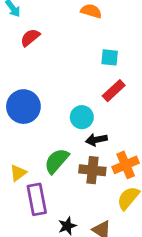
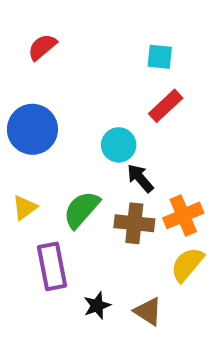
red semicircle: (30, 38) -> (42, 47), moved
black arrow: (96, 140) -> (140, 178), turned 60
yellow triangle: (18, 173) -> (25, 208), moved

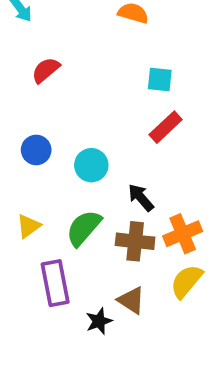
blue circle: (32, 129) -> (36, 150), size x0.6
cyan circle: (119, 145) -> (91, 165), moved
brown triangle: (148, 311) -> (131, 300), moved

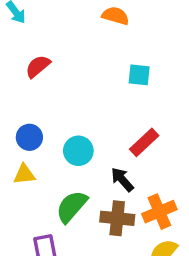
red rectangle: (166, 127) -> (144, 142), moved
yellow triangle: (29, 226) -> (24, 174), moved, turned 30

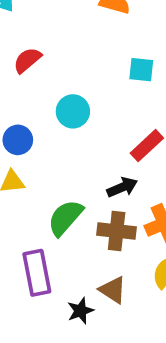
cyan circle: (78, 151) -> (73, 111), moved
black arrow: (122, 179) -> (122, 187), turned 108

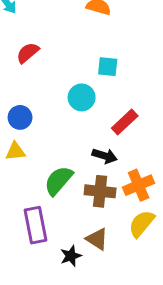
cyan square: (141, 70) -> (108, 67), moved
cyan circle: (73, 111) -> (82, 97), moved
black arrow: (122, 187) -> (105, 156), turned 40

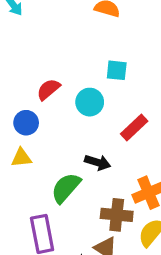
red semicircle: (28, 53) -> (48, 89), moved
black arrow: (105, 156) -> (98, 162), moved
brown cross: (100, 191) -> (117, 215), moved

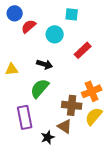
blue circle: (26, 123) -> (15, 13), moved
black arrow: (98, 162) -> (45, 64), moved

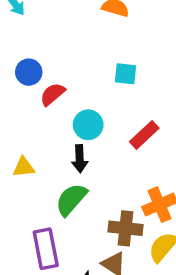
cyan circle: (55, 34) -> (88, 125), moved
black arrow: (45, 64) -> (80, 159), turned 70

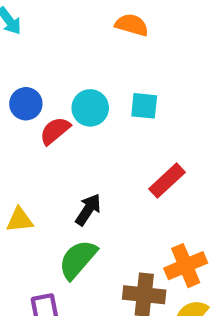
cyan circle: (88, 125) -> (90, 108), moved
black arrow: (80, 159) -> (88, 210), turned -144

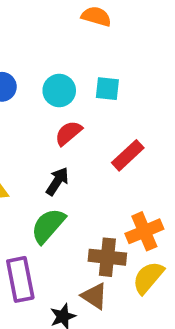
red semicircle: (55, 131) -> (68, 133), moved

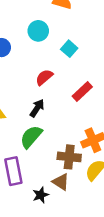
cyan square: (107, 89) -> (69, 49), turned 35
cyan circle: (59, 91) -> (38, 31), moved

